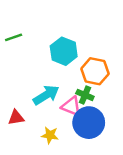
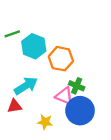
cyan hexagon: (64, 51) -> (34, 46), moved
orange hexagon: (95, 71) -> (61, 59), moved
cyan arrow: (46, 95) -> (26, 86), moved

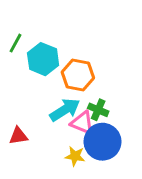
green line: (12, 34) -> (16, 43), turned -42
cyan arrow: (26, 86) -> (65, 110), moved
yellow star: (45, 122) -> (75, 156), moved

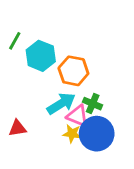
yellow star: (75, 156) -> (72, 134), moved

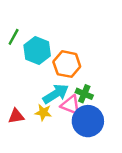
yellow star: (72, 134) -> (43, 112), moved

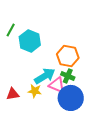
orange hexagon: (67, 64) -> (68, 56), moved

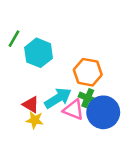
yellow star: (35, 91) -> (35, 120), moved
red triangle: (13, 94) -> (31, 105), moved, turned 40
blue circle: (71, 98) -> (103, 112), moved

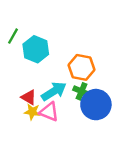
pink triangle: (73, 110) -> (49, 112), moved

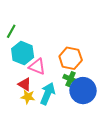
cyan hexagon: (36, 49) -> (23, 53), moved
cyan arrow: (54, 91) -> (48, 94), moved, turned -35
pink triangle: (49, 112) -> (37, 67), moved

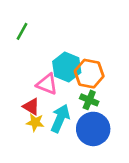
green line: (11, 31) -> (22, 31), moved
cyan hexagon: (23, 53) -> (67, 67), moved
blue circle: (83, 91) -> (93, 129), moved

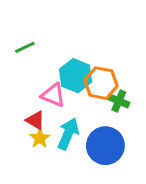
green line: (22, 31) -> (25, 47), moved, turned 36
green cross: (89, 100) -> (119, 101), moved
yellow star: (35, 122) -> (40, 138), turned 30

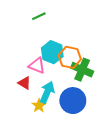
green line: (25, 47) -> (39, 16), moved
green cross: (119, 101) -> (82, 70), size x1.5
yellow star: (40, 138) -> (39, 106), moved

